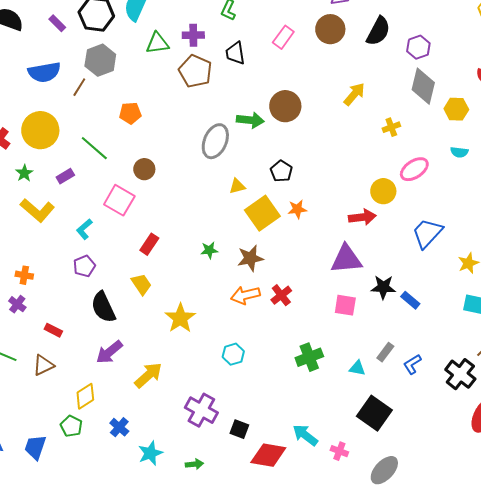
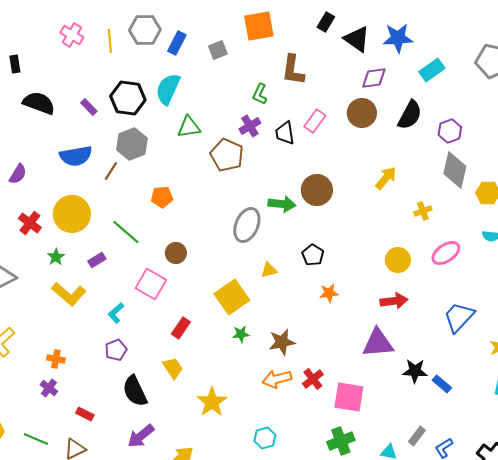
purple cross: (193, 35) -> (250, 126), moved, turned -30
black trapezoid: (235, 53) -> (285, 133), moved
yellow circle: (383, 191) -> (398, 260), moved
yellow square: (262, 213) -> (232, 297), moved
pink square: (345, 305) -> (349, 397), moved, size x1.4

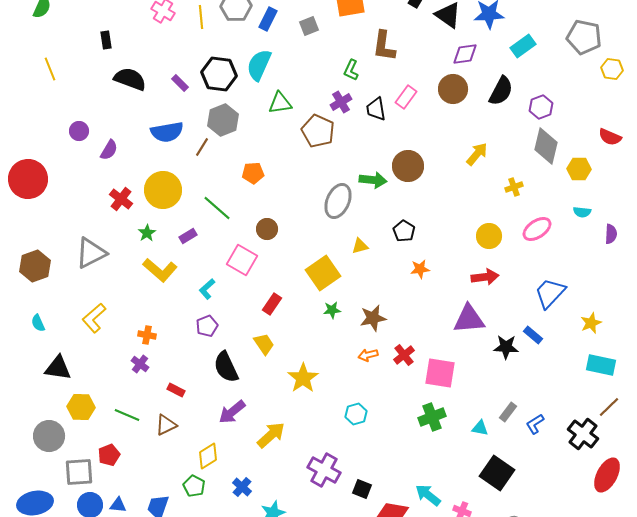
orange arrow: (277, 379) -> (368, 355), size x0.7
blue rectangle: (442, 384) -> (533, 335), moved

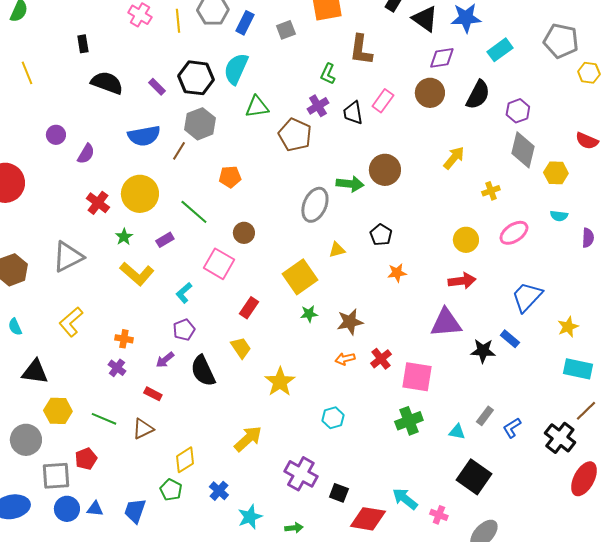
purple arrow: (232, 412) -> (165, 360), moved, size x0.7

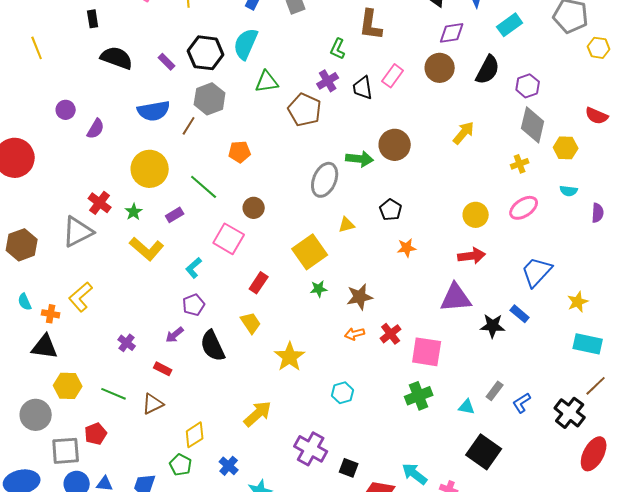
yellow cross: (491, 191) -> (520, 164), moved
red cross: (98, 203) -> (100, 203), moved
orange cross: (124, 339) -> (51, 314), moved

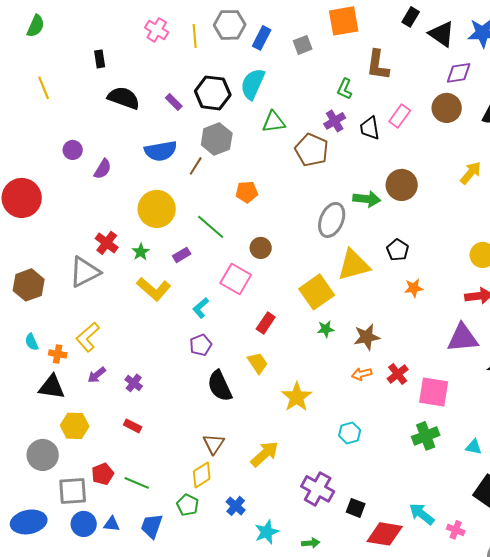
yellow triangle: (347, 225) -> (354, 265), size x2.0
purple arrow: (175, 335) -> (97, 375), moved
red rectangle: (163, 369) -> (133, 426), moved
green line: (114, 394) -> (137, 483), moved
brown triangle: (153, 404) -> (214, 444), moved, turned -30

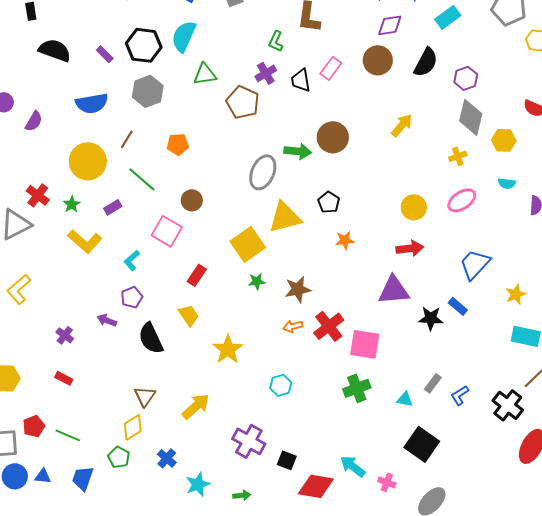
brown line: (196, 166) -> (127, 139), moved
red cross: (398, 374) -> (329, 326), size x1.4
purple arrow: (97, 375) -> (107, 320), moved, turned 60

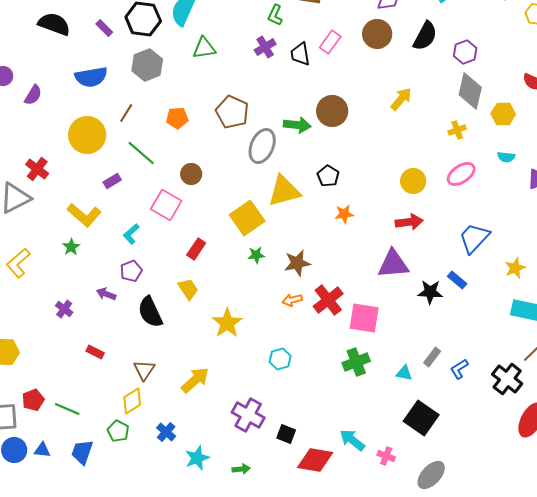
brown pentagon: (243, 102) -> (232, 112), moved
green star: (72, 204) -> (71, 247), moved
red rectangle: (64, 378) -> (95, 352), moved

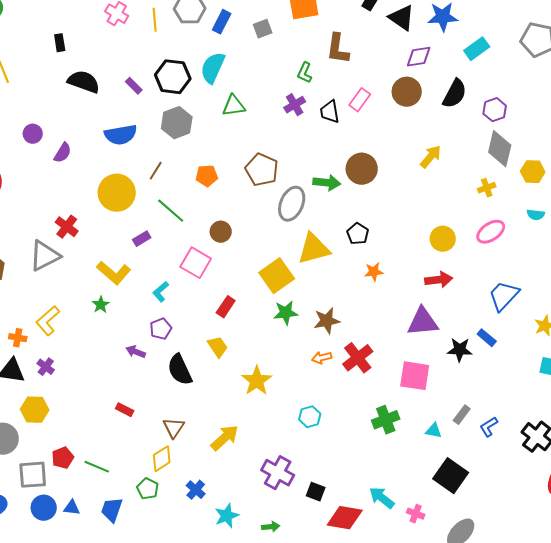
green star: (256, 255) -> (286, 313), size x1.4
purple cross: (64, 309) -> (46, 367), moved
pink square: (364, 318) -> (415, 376), moved

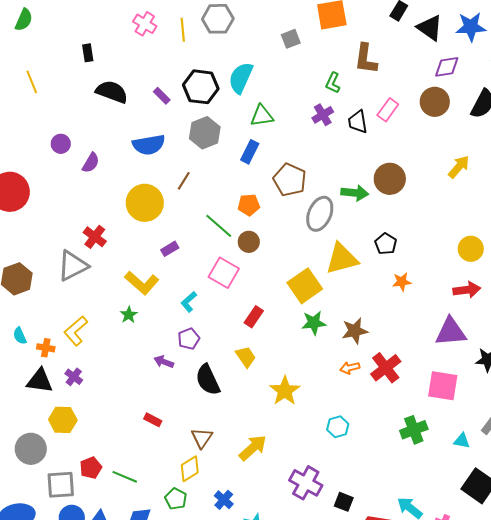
blue rectangle: (222, 22) -> (250, 152), moved
orange pentagon: (207, 176) -> (249, 205), moved
green line: (171, 211) -> (219, 226), moved

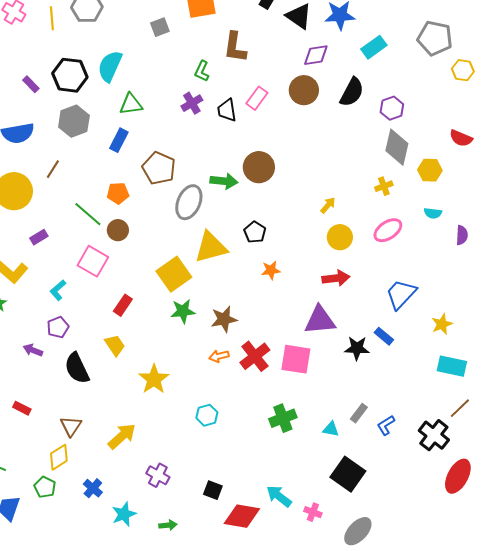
yellow arrow: (459, 167) -> (328, 205), moved, size x0.7
pink square: (443, 386) -> (296, 359), moved
purple cross: (306, 483) -> (158, 475), moved, size x0.7

